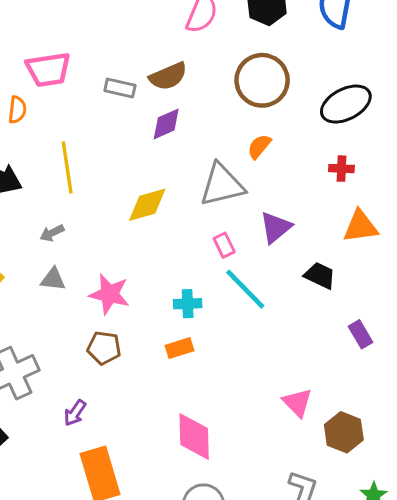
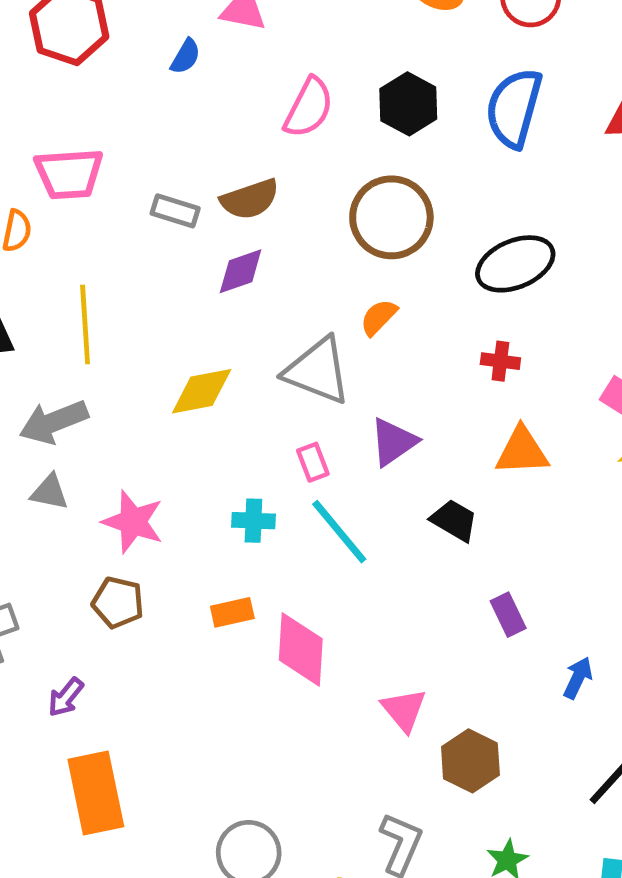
gray triangle: (222, 185) -> (318, 371), turned 30
gray arrow: (52, 233) -> (54, 422), size x1.8
cyan cross: (188, 304) -> (253, 521), moved
pink diamond: (194, 437) -> (301, 649), moved

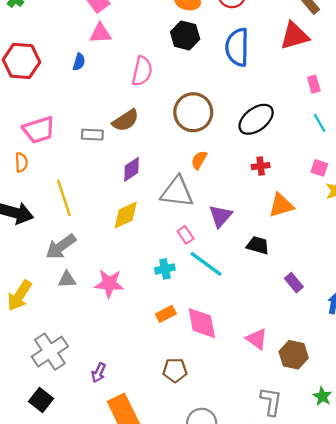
black hexagon: (408, 104) -> (185, 35), moved
purple diamond: (241, 271) -> (131, 169), moved
brown pentagon: (118, 602) -> (175, 370), moved

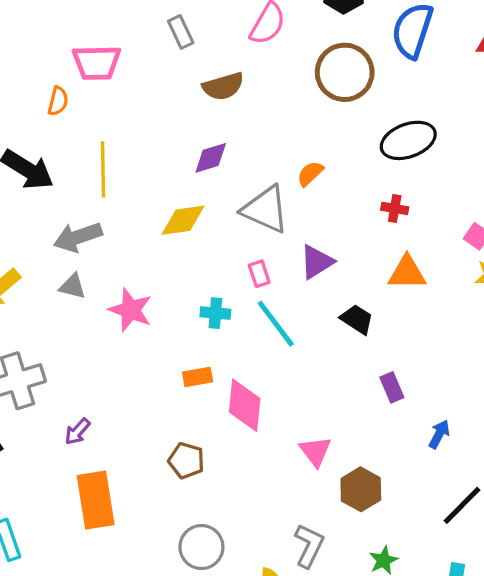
brown circle: (193, 112) -> (345, 72), moved
gray rectangle: (92, 135) -> (181, 32), moved, turned 45

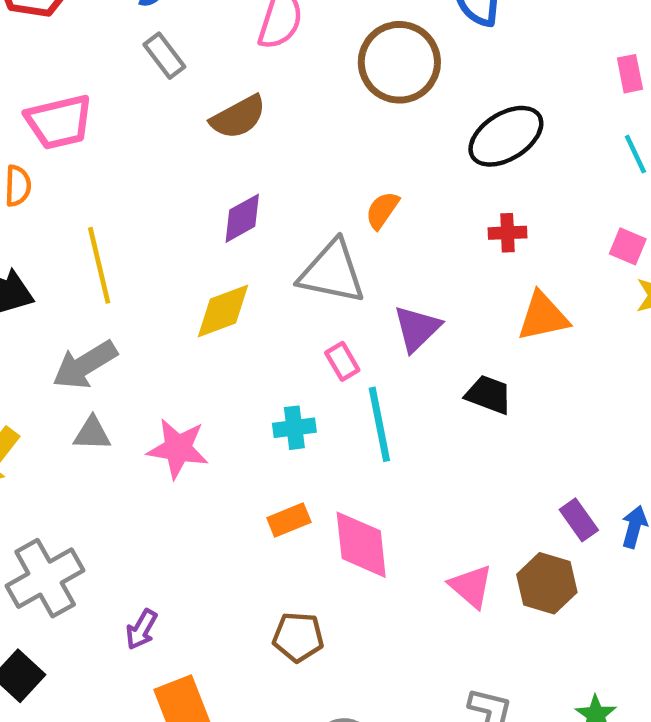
cyan line: (276, 324) -> (379, 424), turned 38
purple rectangle: (392, 387) -> (579, 520), moved
brown hexagon: (361, 489) -> (547, 583), moved

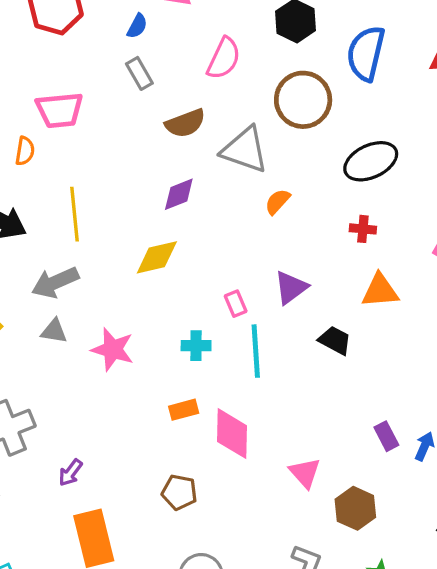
gray triangle: (332, 272) -> (245, 150), moved
brown hexagon: (547, 583) -> (355, 508), moved

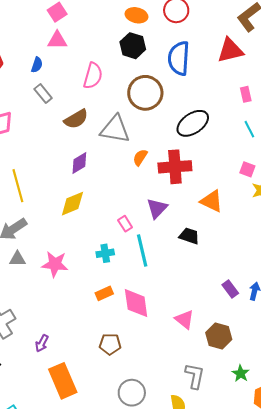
red cross: (363, 229) -> (175, 167), moved, size x2.0
orange triangle: (380, 291) -> (212, 201), turned 40

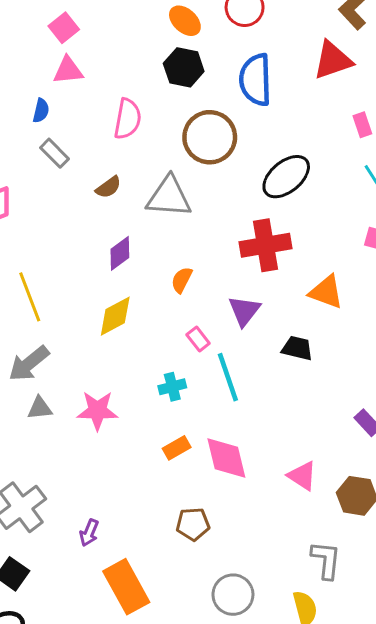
orange ellipse: (136, 15) -> (185, 21), turned 35
brown semicircle: (76, 119) -> (108, 187), size x0.7
orange semicircle: (140, 157) -> (182, 280), moved

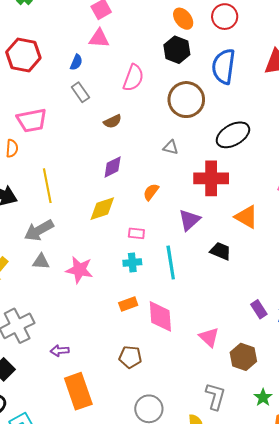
gray triangle: (169, 197) -> (171, 147), moved, size x0.5
pink rectangle: (198, 339) -> (136, 233), moved, turned -56
purple arrow: (89, 533) -> (60, 351), turned 54

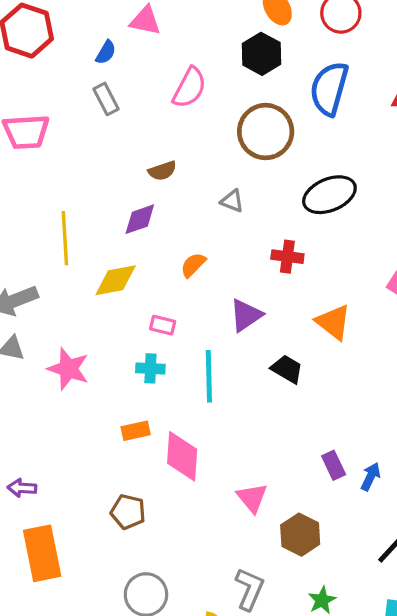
brown semicircle: (113, 121) -> (162, 171), moved
red cross: (211, 178) -> (287, 257), size x0.6
yellow line: (47, 186) -> (65, 238), moved

